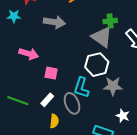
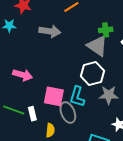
pink arrow: (29, 54) -> (23, 75), moved
pink square: (51, 73) -> (54, 96), moved, size x1.5
white rectangle: (47, 100) -> (32, 114), moved, turned -56

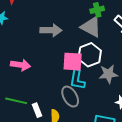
gray arrow: (50, 31) -> (51, 30), moved
pink square: (54, 96) -> (73, 62), moved
white rectangle: (32, 114) -> (37, 110), moved

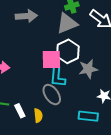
gray triangle: (91, 27) -> (67, 23), turned -45
gray arrow: (51, 30) -> (26, 16), moved

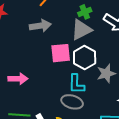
pink square: (51, 59) -> (61, 53), moved
gray ellipse: (52, 95) -> (72, 102), turned -35

